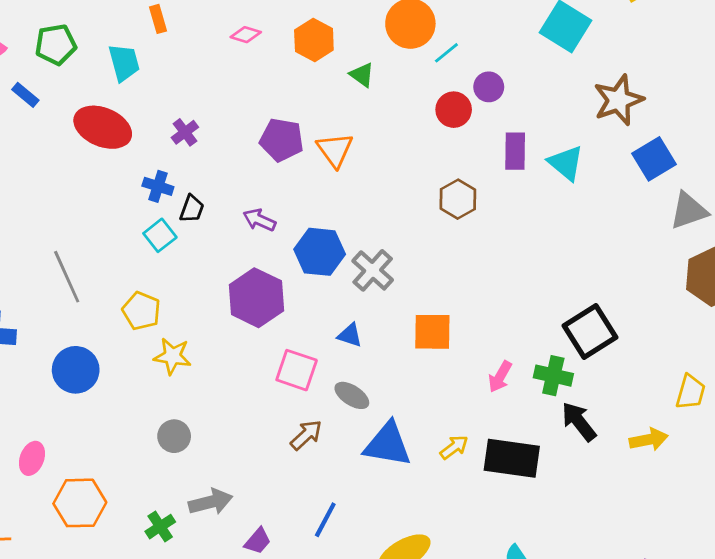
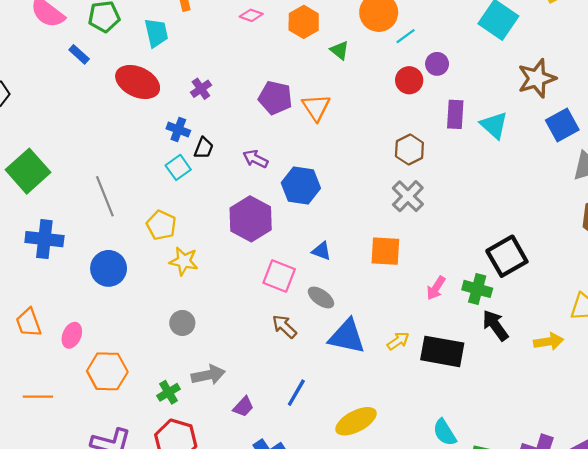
gray cross: (373, 270) -> (408, 196), moved
brown arrow: (306, 435) -> (284, 326), turned -96

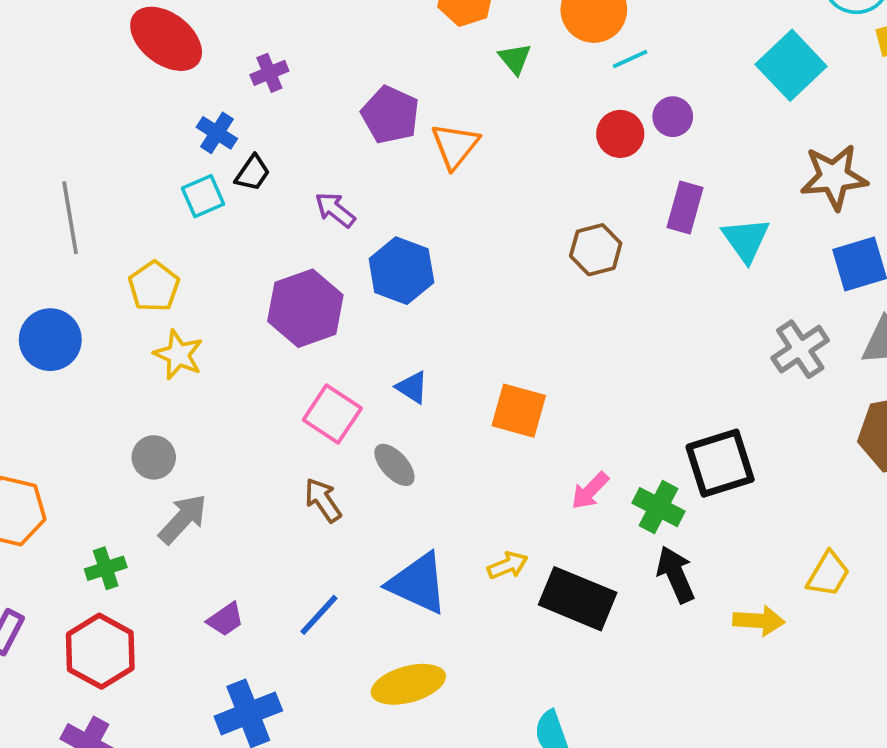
gray cross: (408, 196) -> (800, 349), moved
blue triangle: (347, 336) -> (418, 583), moved
gray arrow: (208, 375) -> (183, 519), moved, turned -48

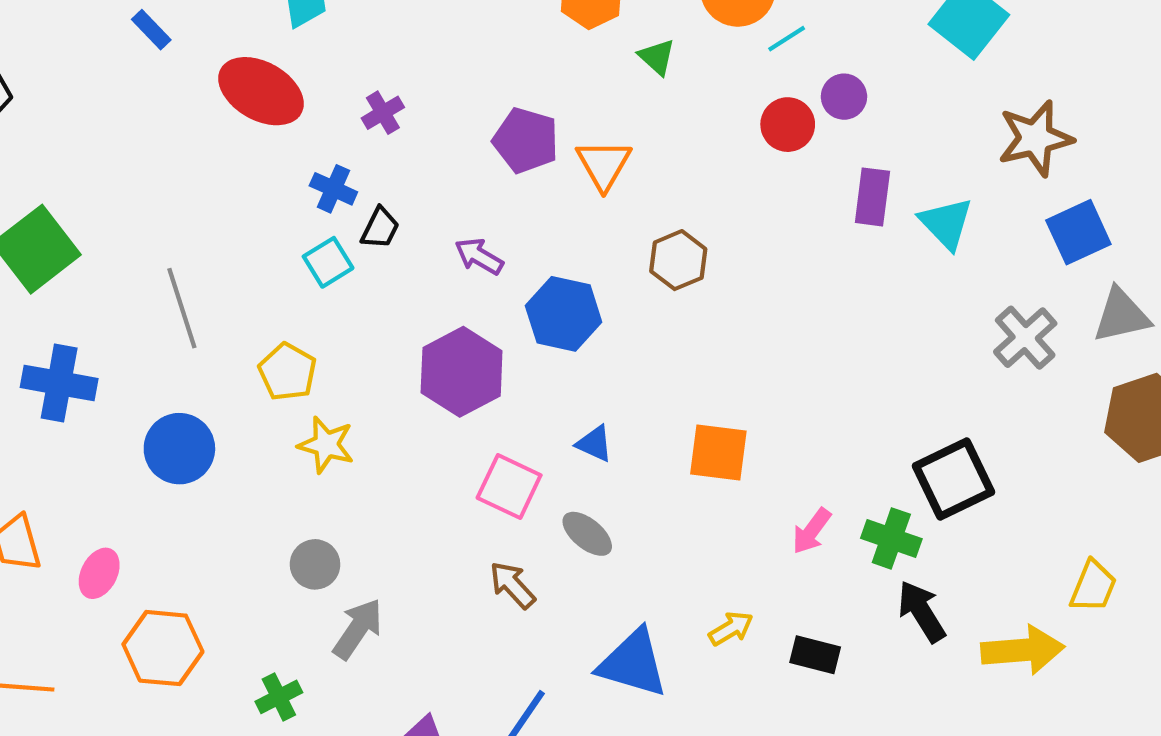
brown hexagon: (596, 250) -> (678, 260), moved
black rectangle: (578, 599) -> (815, 655), size x0.6
yellow arrow: (759, 621) -> (1023, 650), size x1.4

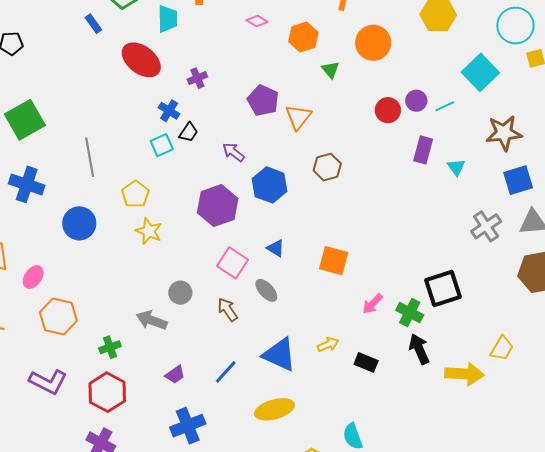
cyan line: (787, 39) -> (445, 106), moved
cyan triangle: (946, 223) -> (456, 167), size x0.7
gray circle: (315, 564) -> (180, 293), moved
gray arrow: (358, 629) -> (152, 320), turned -112

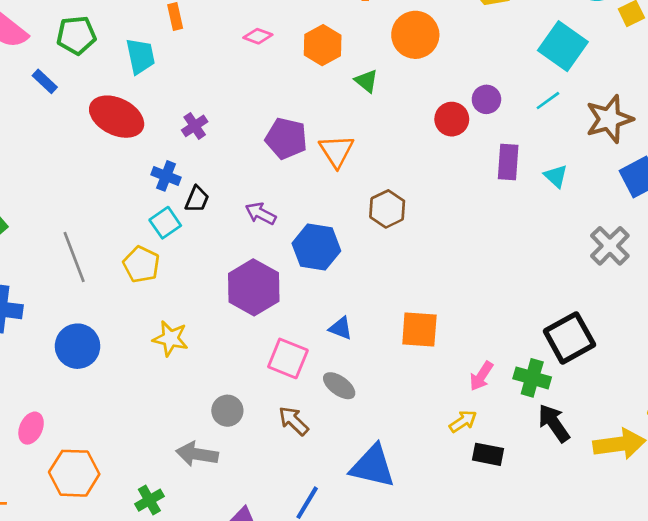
cyan line: (445, 106) -> (548, 101), moved
yellow pentagon: (135, 194) -> (141, 264), moved
yellow arrow: (328, 345) -> (463, 421), moved

